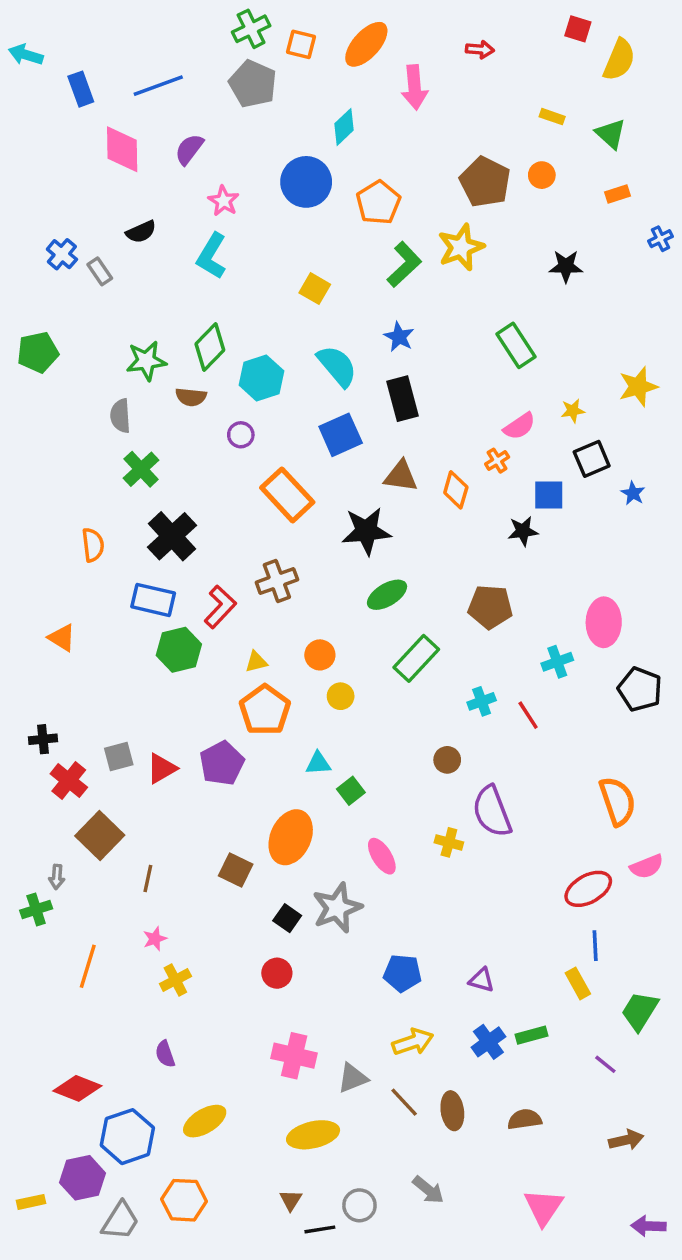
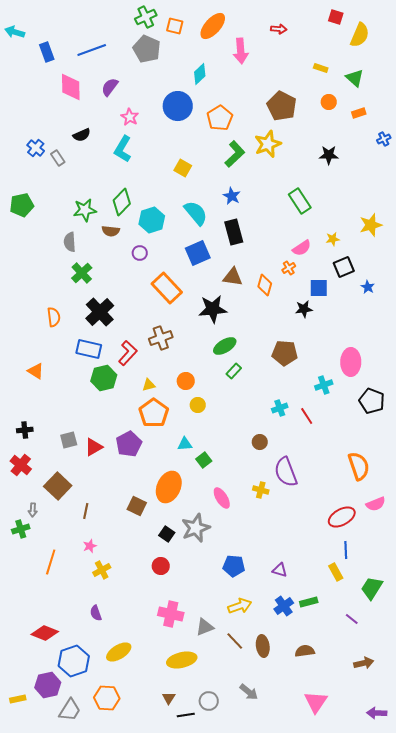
orange circle: (542, 175) -> (329, 102), moved
green rectangle: (416, 658) -> (234, 371), moved, size x0.6
red cross: (69, 780) -> (21, 465), moved

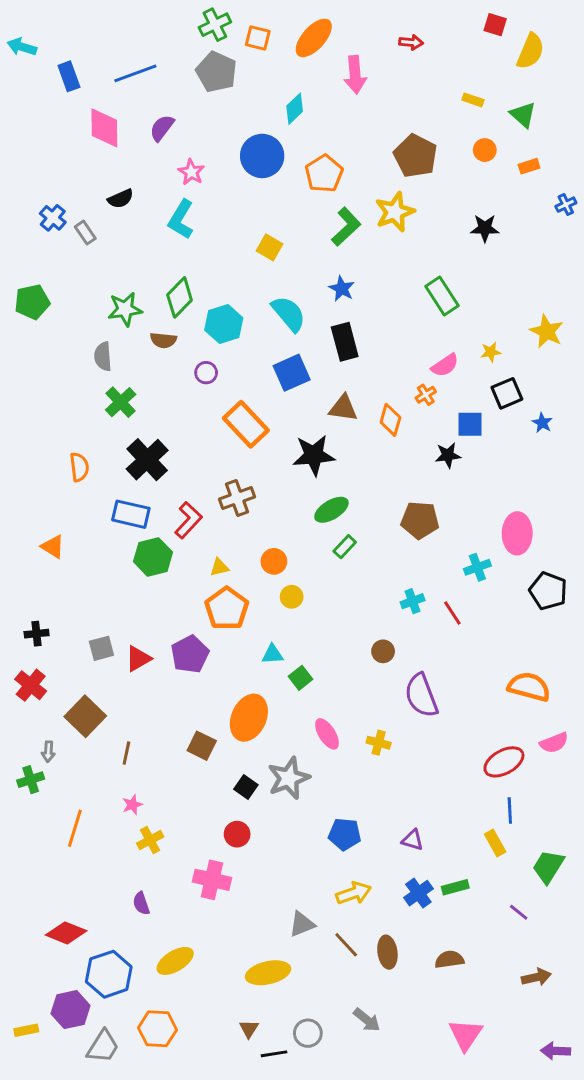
yellow star: (371, 225) -> (547, 331), turned -30
orange semicircle: (359, 466) -> (529, 687), turned -56
yellow cross: (261, 490) -> (379, 743), moved
pink cross: (171, 614) -> (212, 880), moved

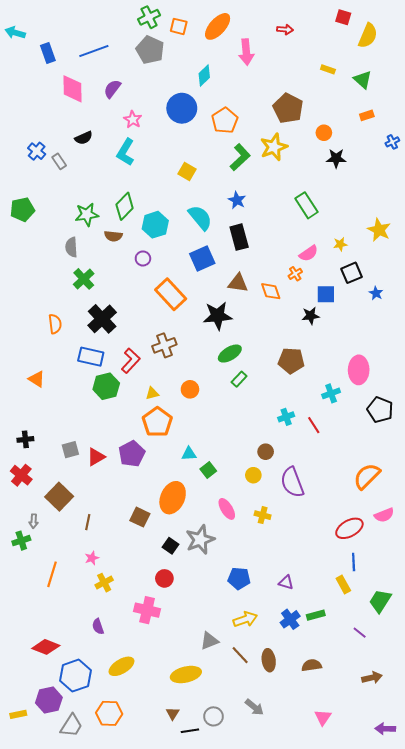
orange circle: (485, 150) -> (324, 133), moved
orange diamond: (390, 420) -> (271, 291), turned -35
yellow circle: (292, 597) -> (253, 475), moved
orange semicircle: (529, 687) -> (367, 476), turned -60
pink triangle: (466, 1035) -> (323, 717), size x0.7

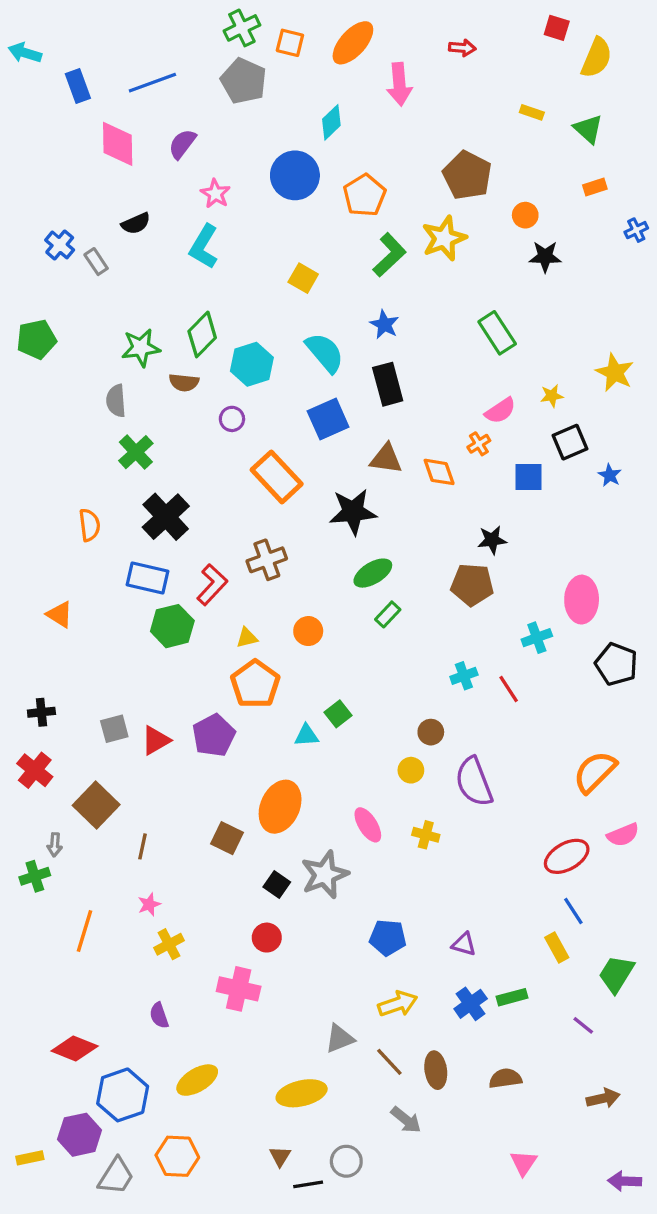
black star: (311, 316) -> (492, 540), moved
green square: (208, 470) -> (338, 714), moved
blue line: (354, 562) -> (573, 911), turned -30
gray arrow: (254, 707) -> (406, 1120), moved

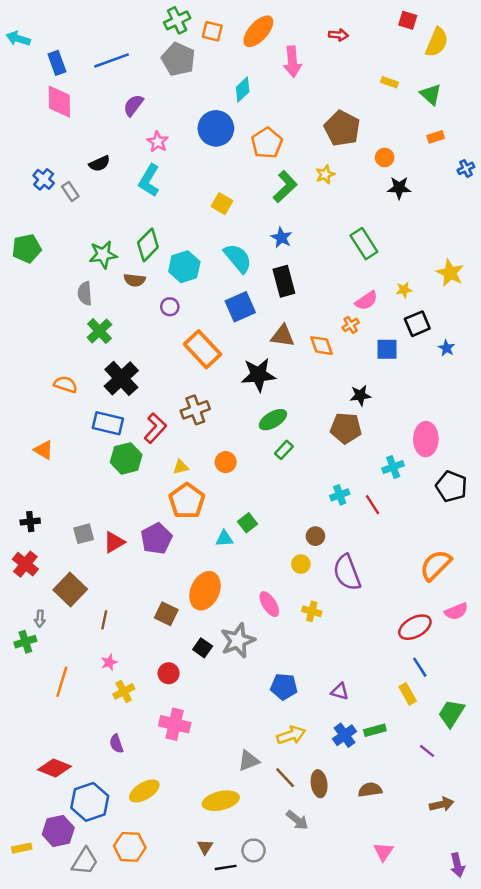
pink diamond: (118, 144) -> (59, 102), moved
yellow star: (444, 238) -> (325, 174), size x0.6
orange semicircle: (89, 525) -> (65, 384), turned -65
red circle: (267, 938) -> (169, 673), moved
purple arrow: (625, 1181) -> (457, 865), turned -105

